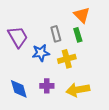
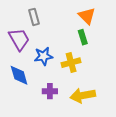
gray rectangle: (56, 34) -> (34, 17), moved
blue diamond: (19, 89) -> (19, 75), moved

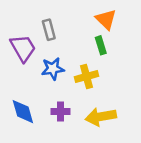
gray rectangle: (34, 17) -> (49, 30), moved
blue diamond: (19, 75) -> (23, 112), moved

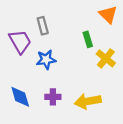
orange triangle: (106, 19) -> (108, 14), moved
yellow cross: (86, 76) -> (106, 58), moved, turned -36

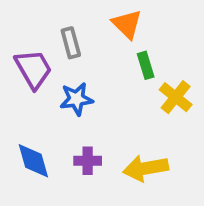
orange triangle: (108, 14) -> (127, 24), moved

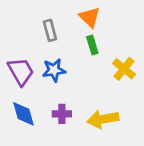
green rectangle: (146, 65) -> (92, 45), moved
purple trapezoid: (33, 69) -> (21, 71), moved

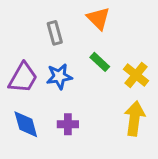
green rectangle: (92, 45) -> (100, 62), moved, turned -30
purple trapezoid: (21, 71) -> (23, 78), turned 60
yellow arrow: (103, 119) -> (135, 118), moved, turned 108

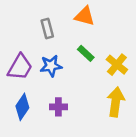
orange triangle: (98, 18) -> (85, 16), turned -30
blue diamond: (26, 124) -> (22, 107), turned 50

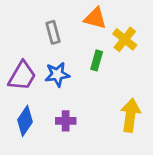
green rectangle: (86, 53) -> (97, 60), turned 63
yellow cross: (117, 65) -> (125, 39), moved

